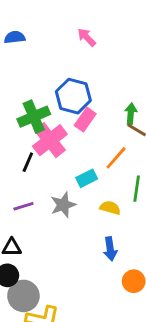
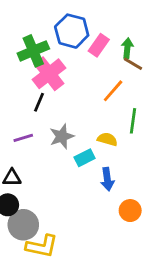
pink rectangle: (85, 120) -> (99, 45), moved
black line: (28, 162) -> (39, 102), moved
cyan rectangle: (87, 178) -> (85, 158), moved

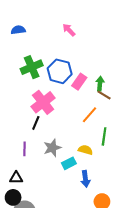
green cross: (33, 51) -> (32, 67), moved
purple line: (23, 138) -> (24, 149), turned -72

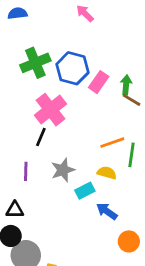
orange line: (90, 115) -> (112, 143), moved, turned 30
blue arrow: (85, 179) -> (107, 211), turned 133

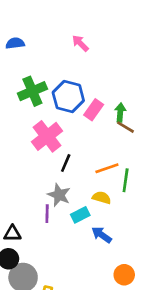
black line: (41, 137) -> (66, 163), moved
gray star: (63, 170) -> (59, 195), turned -30
purple line: (26, 171) -> (47, 214), moved
orange circle: (129, 241) -> (124, 275), moved

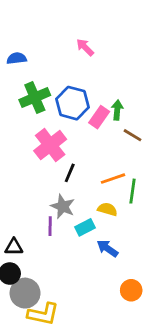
blue semicircle: (15, 43) -> (17, 58), moved
green arrow: (120, 112) -> (117, 110), moved

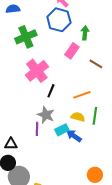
blue hexagon: (73, 103) -> (59, 20), moved
green arrow: (117, 110) -> (85, 33), moved
green line: (133, 191) -> (95, 116), moved
blue arrow: (107, 248) -> (74, 136), moved

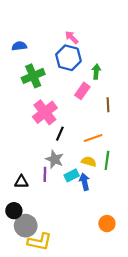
brown line: (96, 64) -> (108, 105), turned 56
blue arrow: (74, 136) -> (84, 182), turned 42
black triangle: (11, 144) -> (21, 182), moved

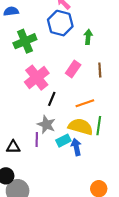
pink rectangle: (82, 91) -> (73, 69), moved
yellow semicircle: (89, 161) -> (81, 127), size x1.6

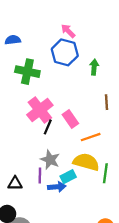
green cross: (25, 41) -> (27, 72), turned 35
pink rectangle: (73, 69) -> (70, 119), moved, turned -70
black line: (52, 99) -> (48, 127), moved
green line: (99, 126) -> (105, 173), moved
blue arrow: (76, 147) -> (57, 187), moved, turned 98

